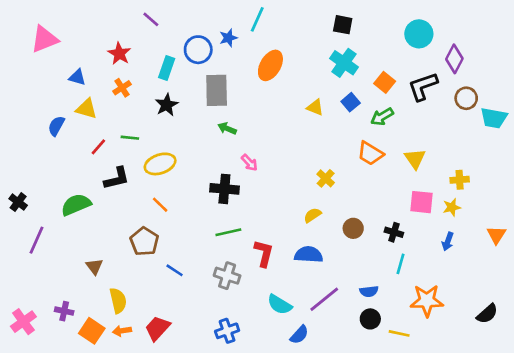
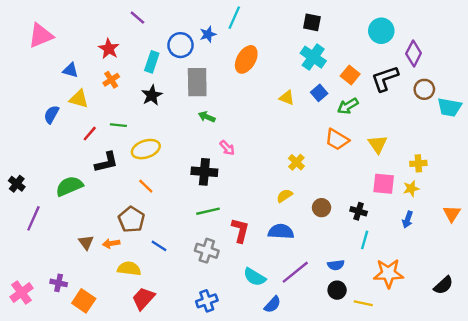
yellow semicircle: (118, 301) -> (129, 269), moved, turned -70
orange arrow: (122, 331) -> (111, 243), moved

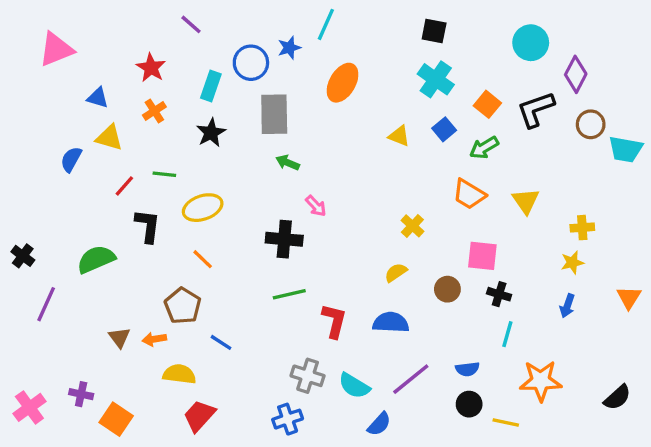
black L-shape: (106, 162) -> (148, 226), turned -70
pink square: (384, 184) -> (482, 256), moved
gray cross: (207, 251) -> (308, 376), moved

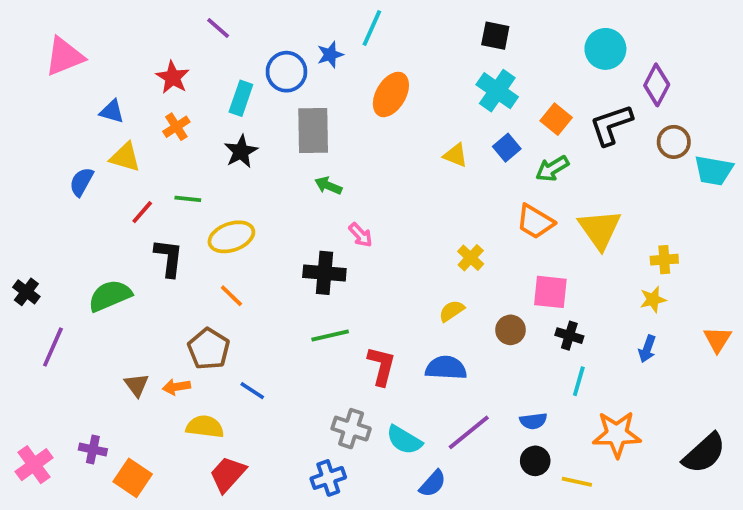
yellow triangle: (526, 201) -> (600, 229), size x1.4
black semicircle: (617, 397) -> (704, 453), size x1.4

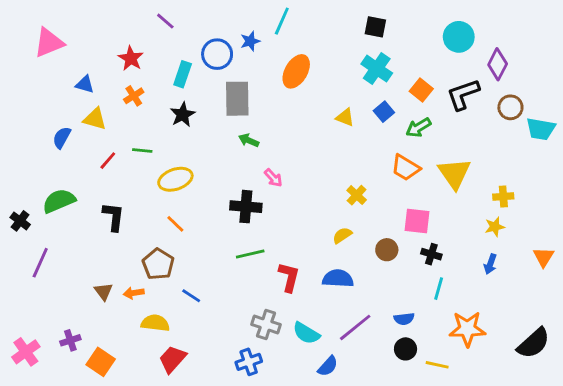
black L-shape: (169, 258) -> (114, 217), moved
green semicircle: (110, 296) -> (59, 201), moved
purple cross: (93, 449) -> (70, 340), turned -30

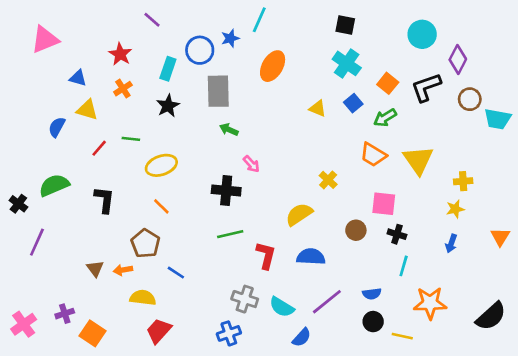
yellow semicircle: (342, 235) -> (299, 214), moved, size x1.5

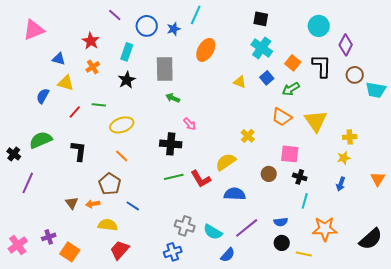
blue circle: (200, 50) -> (147, 26), moved
black L-shape: (426, 87) -> (322, 66), turned 110
red L-shape: (266, 255) -> (201, 179), moved, turned 135

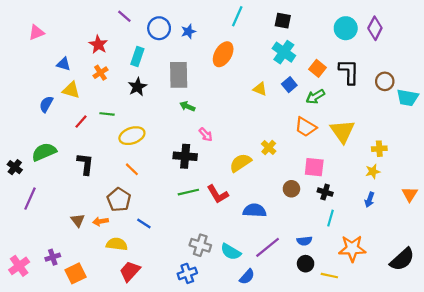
cyan line: (196, 15) -> (237, 16), moved
pink triangle: (34, 30) -> (36, 33), size x0.7
purple diamond: (346, 45) -> (375, 28), moved
yellow semicircle: (226, 162) -> (240, 163), moved
orange square: (70, 252) -> (76, 273), turned 30

